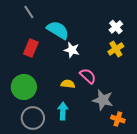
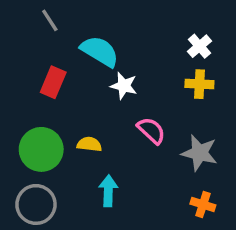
yellow cross: (116, 49) -> (199, 84), turned 35
yellow semicircle: (68, 84) -> (89, 144), moved
gray star: (103, 100) -> (199, 153), moved
gray circle: (33, 118) -> (36, 204), moved

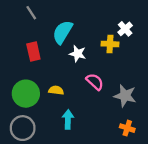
cyan semicircle: (100, 51) -> (63, 32), turned -90
red rectangle: (53, 82) -> (33, 52), turned -36
yellow cross: (199, 84) -> (110, 44), moved

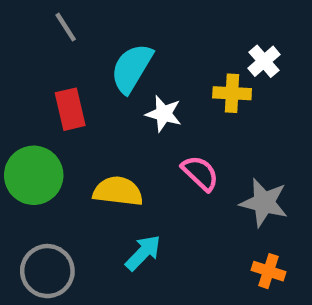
yellow semicircle: (56, 90) -> (118, 191), size x1.5
green circle: (26, 94) -> (34, 175), moved
cyan arrow: (68, 119) -> (143, 253), turned 42

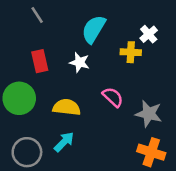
cyan semicircle: (132, 68) -> (94, 29), moved
white star: (164, 114) -> (79, 62), moved
cyan arrow: (143, 253) -> (64, 142), moved
orange cross: (269, 271) -> (151, 152), size x1.5

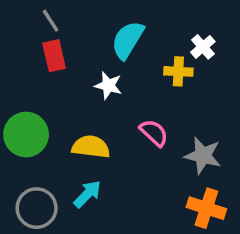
red rectangle: (40, 61) -> (54, 56), moved

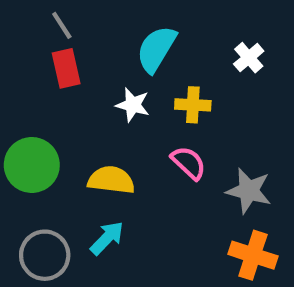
yellow cross: (178, 71) -> (193, 105), moved

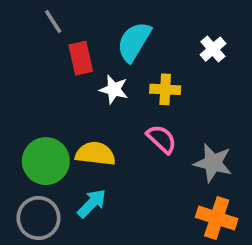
red rectangle: (66, 68) -> (81, 58), moved
green circle: (32, 165) -> (46, 161), moved

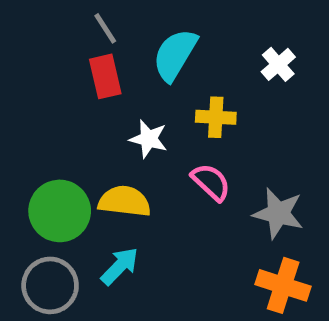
gray line: (53, 21) -> (105, 28), moved
white star: (114, 89) -> (149, 139), moved

